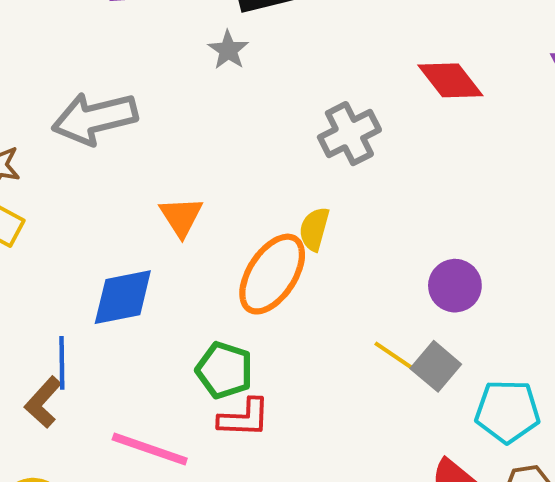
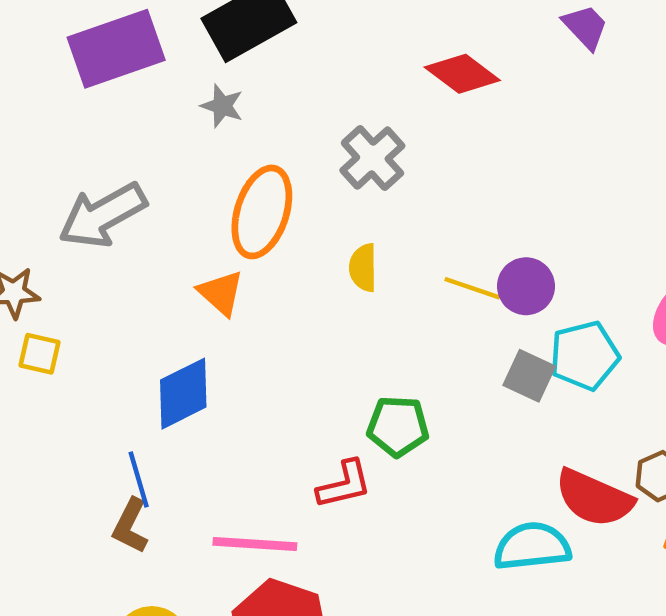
orange ellipse: (272, 274) -> (262, 212), moved
yellow line: (397, 358) -> (472, 288), moved
green pentagon: (224, 370) -> (398, 426), moved
cyan pentagon: (507, 411) -> (584, 356), moved

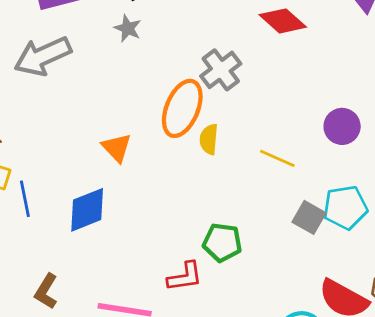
orange ellipse: (262, 212) -> (182, 108), moved
gray arrow: (103, 215) -> (43, 56), moved
purple circle: (526, 286) -> (342, 126), moved
blue line: (139, 480) -> (25, 199), moved

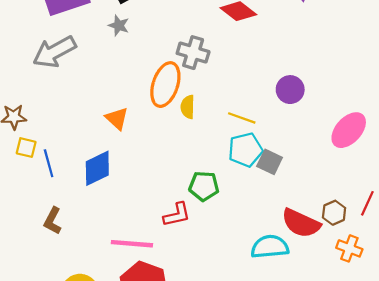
gray cross: (221, 70) -> (193, 53), turned -32
cyan pentagon: (345, 208) -> (245, 150), moved
brown L-shape: (46, 291) -> (53, 221), moved

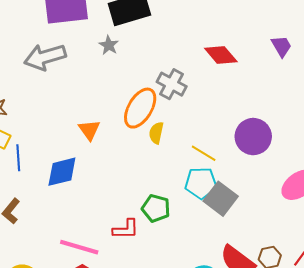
purple circle: (290, 90) -> (253, 137), size x1.4
gray square: (270, 162) -> (221, 199), size x1.4

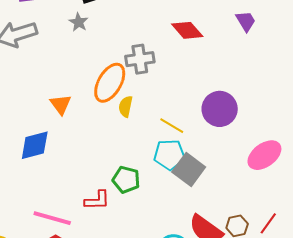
gray cross: (172, 84) -> (140, 59), turned -36

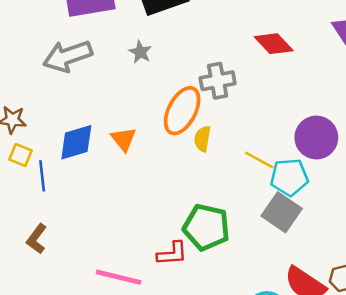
gray star: (79, 22) -> (140, 52), moved
blue diamond: (35, 145) -> (76, 142), moved
cyan pentagon: (169, 155) -> (289, 177), moved
green pentagon: (126, 180) -> (206, 227), size x1.4

